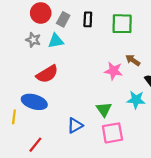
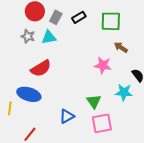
black rectangle: (88, 19) -> (79, 17), turned 56
brown arrow: (133, 60) -> (121, 47), moved

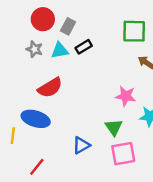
black rectangle: (79, 17) -> (84, 47), moved
pink star: (103, 65) -> (126, 96), moved

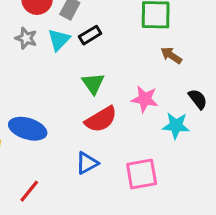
cyan triangle: (60, 50) -> (59, 40), turned -36
red semicircle: (50, 88) -> (101, 119), moved
green triangle: (114, 127) -> (93, 83), moved

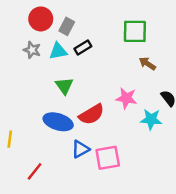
cyan triangle: (59, 40) -> (58, 51), turned 36
green triangle: (93, 83) -> (64, 86), moved
blue ellipse: (28, 129) -> (58, 122), moved
pink square: (142, 174) -> (108, 158), moved

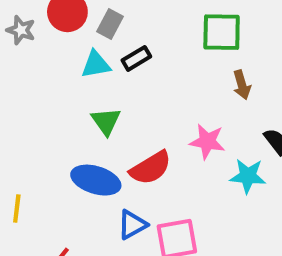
gray star: (32, 50) -> (21, 30), moved
brown arrow: (147, 64) -> (242, 85), turned -140

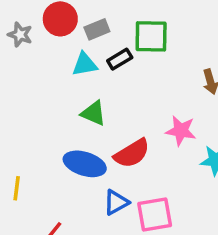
gray rectangle: (110, 24) -> (97, 29), turned 40
green square: (222, 32) -> (151, 36), moved
green triangle: (106, 121) -> (93, 113), turned -32

